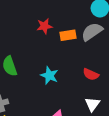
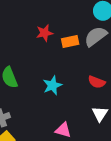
cyan star: (49, 75) -> (52, 85), turned 30

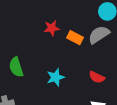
orange rectangle: (70, 41) -> (75, 38), turned 35

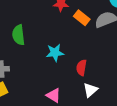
red semicircle: (97, 77) -> (81, 68), moved, turned 63

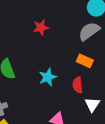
orange rectangle: (82, 18) -> (85, 61), moved

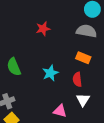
gray semicircle: (89, 31) -> (86, 31), turned 48
white triangle: (92, 105) -> (83, 100), moved

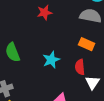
white triangle: (83, 100) -> (92, 83), moved

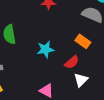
red semicircle: (80, 67) -> (72, 62), turned -136

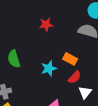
orange rectangle: (83, 41) -> (70, 59), moved

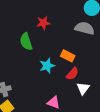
green semicircle: (14, 59) -> (26, 42), moved

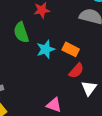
cyan star: (47, 66) -> (46, 49), moved

